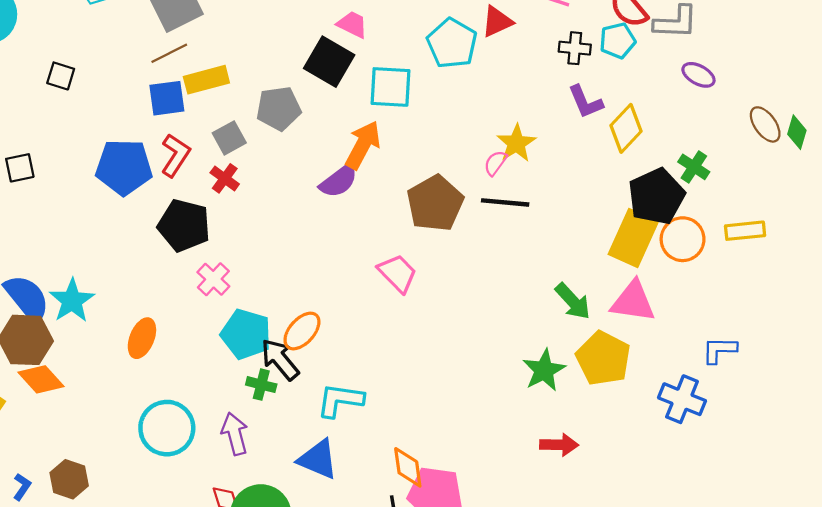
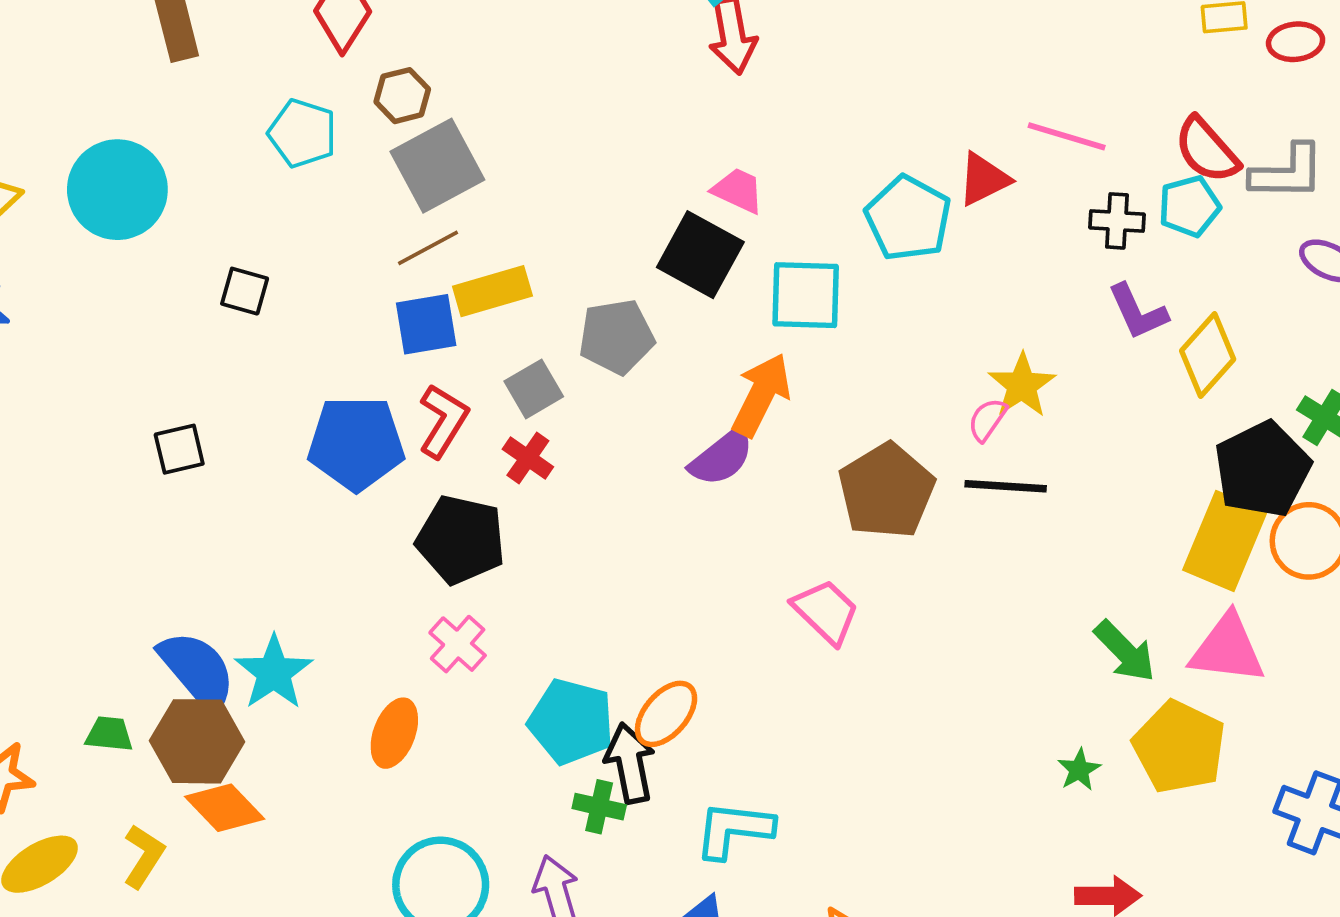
pink cross: (213, 279) -> (458, 644), moved
black arrow: (280, 359) -> (630, 763), turned 30
green star: (544, 370) -> (1079, 770), size x0.6

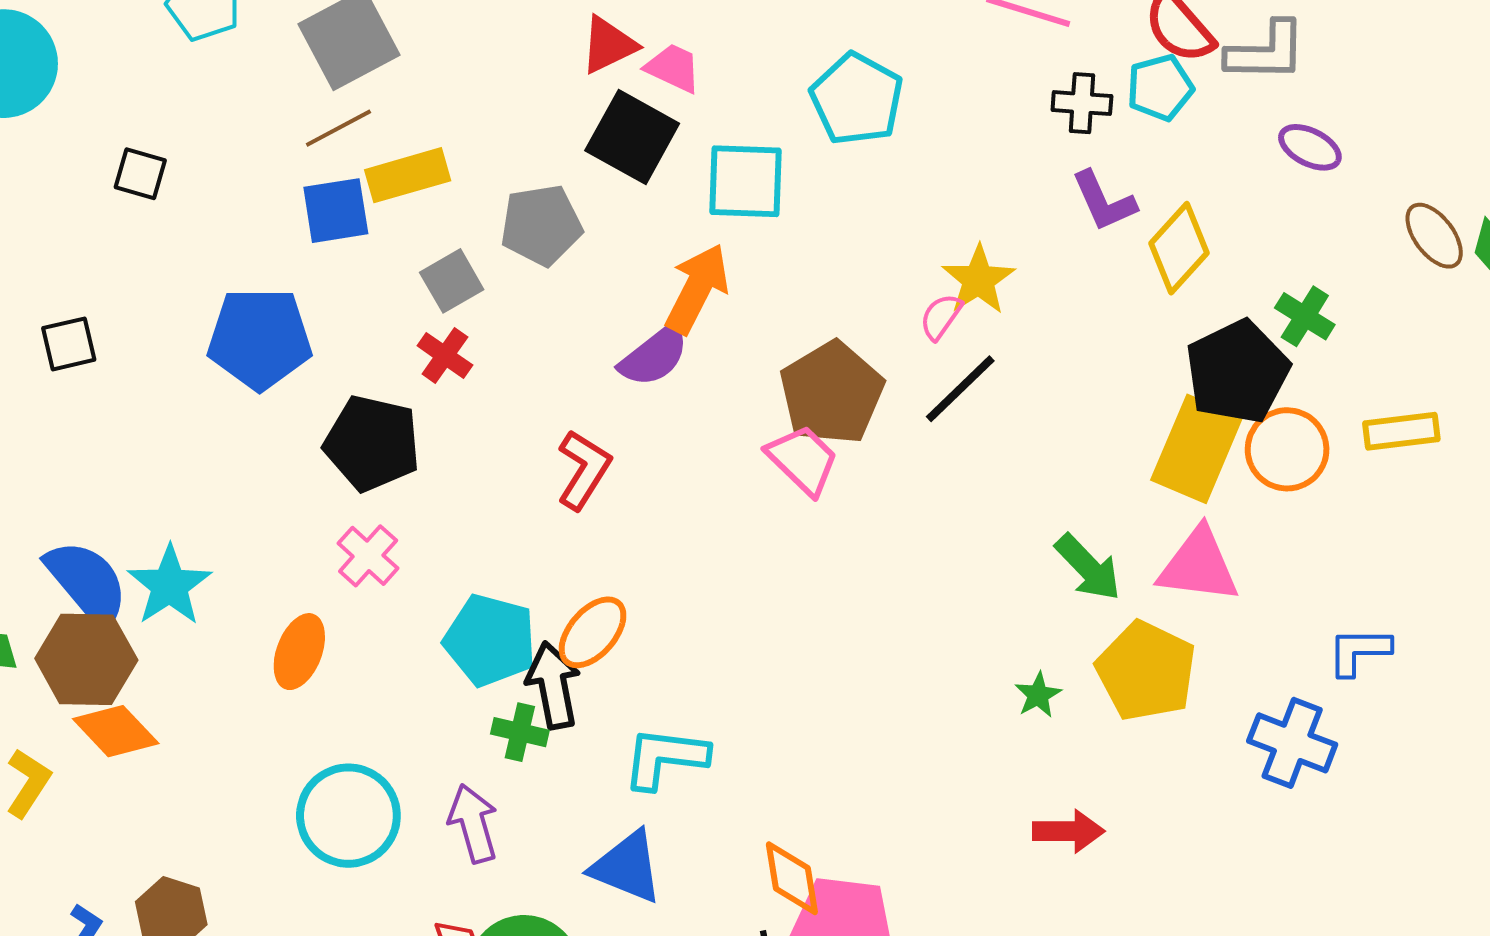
red triangle: (984, 179) -> (608, 45), moved
red L-shape: (443, 421) -> (584, 470), moved
black line: (1006, 486) -> (960, 389), turned -48
pink trapezoid: (826, 611) -> (803, 460), moved

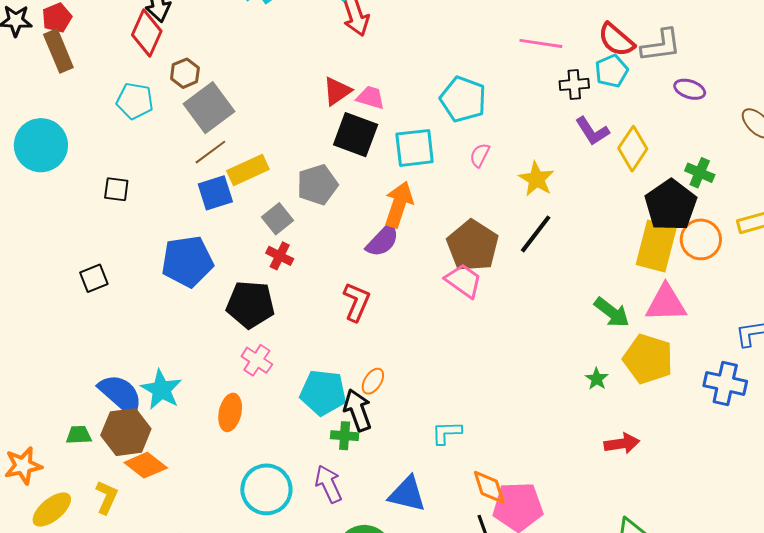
pink semicircle: (941, 317) -> (480, 155), moved
orange ellipse: (593, 632) -> (373, 381), size x0.7
cyan L-shape: (665, 758) -> (447, 433), moved, size x0.7

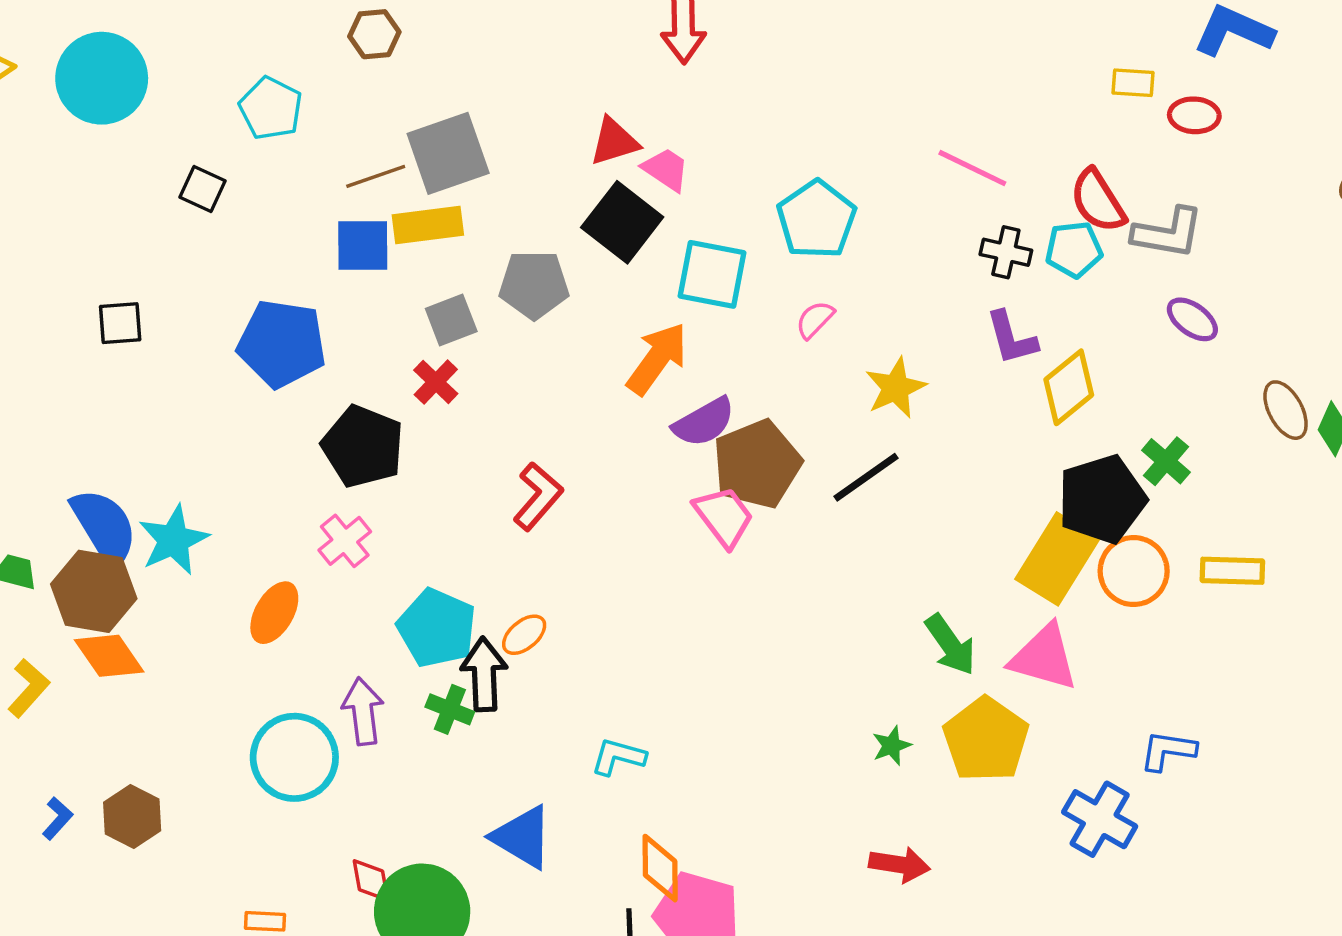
cyan pentagon: (135, 101) -> (271, 108), moved
gray square: (209, 108) -> (448, 153), moved
purple semicircle: (383, 241) -> (704, 422), moved
purple arrow: (328, 484) -> (363, 711), moved

